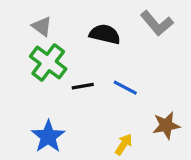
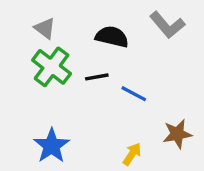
black line: (83, 86) -> (97, 77), moved

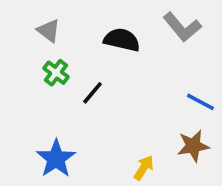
green cross: (52, 67) -> (56, 73), size x0.6
black line: (97, 77) -> (93, 93), moved, turned -40
blue line: (134, 94) -> (200, 102), moved

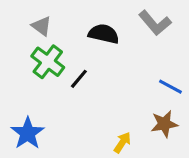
green cross: (56, 73) -> (48, 62), size x1.5
blue star: (56, 159) -> (28, 133), moved

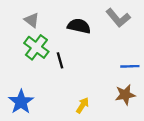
black line: (79, 79) -> (60, 60), turned -56
blue line: (170, 87) -> (130, 66), turned -30
yellow arrow: (122, 143) -> (83, 105), moved

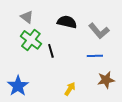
gray L-shape: (118, 18) -> (99, 31), moved
blue line: (130, 66) -> (95, 56), moved

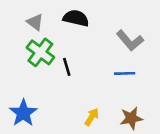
black semicircle: (67, 22) -> (76, 18), moved
brown star: (106, 80) -> (131, 118), moved

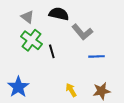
gray L-shape: (130, 41) -> (82, 32), moved
yellow arrow: (92, 117) -> (71, 90), turned -64

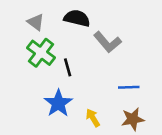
blue line: (96, 56) -> (129, 87), moved
blue star: (18, 87) -> (58, 103), moved

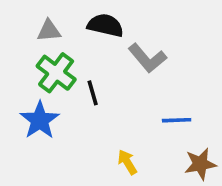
gray triangle: (36, 22) -> (49, 31), turned -42
blue star: (58, 103) -> (40, 120), moved
brown star: (133, 119) -> (200, 164), moved

